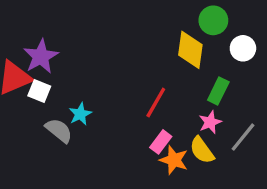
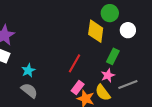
gray semicircle: (59, 130) -> (29, 91), moved
gray line: (243, 137) -> (128, 85), turned 30

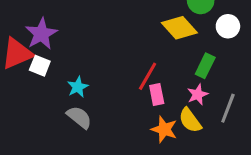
yellow diamond: (96, 31) -> (179, 28), turned -50
gray line: (128, 85) -> (228, 108), turned -48
pink rectangle: (78, 88) -> (157, 95), moved, turned -48

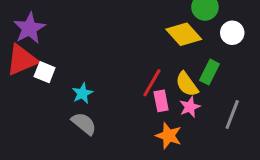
purple star: (41, 34) -> (29, 28), moved
pink star: (198, 95) -> (190, 107), moved
yellow semicircle: (190, 120) -> (187, 84), moved

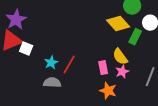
green rectangle: (210, 72) -> (135, 37), moved
red line: (152, 83) -> (69, 65), moved
gray semicircle: (84, 124) -> (52, 83), turned -36

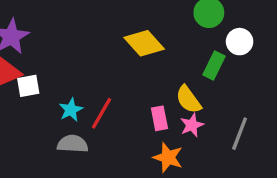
yellow diamond: (118, 24) -> (144, 43), moved
white square: (26, 49) -> (28, 86), turned -32

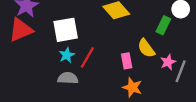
white square: (28, 86) -> (66, 30), moved, size x1.6
pink star: (192, 125) -> (168, 62), moved

